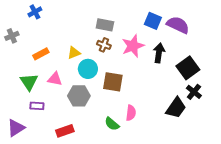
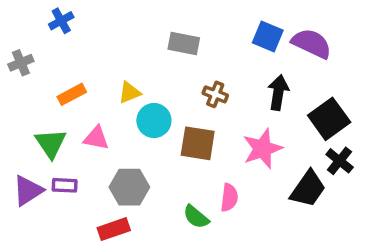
brown cross: (104, 45) -> (215, 94), moved
pink star: (133, 46) -> (262, 149), moved
gray hexagon: (79, 96) -> (129, 187), moved
purple triangle: (16, 128) -> (28, 191), moved

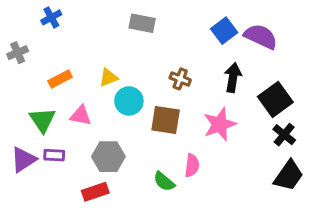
blue square: (268, 37) -> (224, 31), turned 30
gray rectangle: (184, 44) -> (142, 23), moved
black trapezoid: (308, 189) -> (289, 176), moved

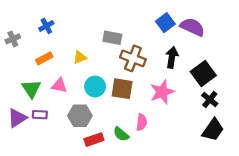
blue cross: (51, 17) -> (46, 26), moved
gray rectangle: (142, 23) -> (112, 38), moved
brown cross: (180, 79) -> (133, 58), size x1.6
cyan circle: (129, 101) -> (95, 87), moved
red rectangle: (95, 192) -> (94, 140), moved

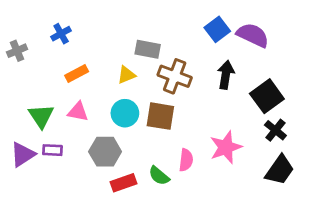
yellow triangle: (80, 57) -> (126, 75), moved
orange rectangle: (44, 58) -> (77, 73), moved
pink star: (162, 92) -> (226, 147), moved

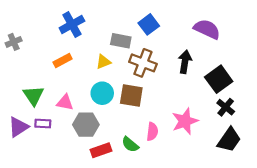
blue square: (217, 29) -> (149, 24), moved
blue cross: (61, 34) -> (72, 24), moved, size x1.5
pink triangle: (78, 112) -> (65, 102), moved

